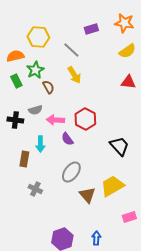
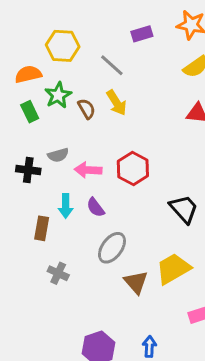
brown semicircle: (48, 87) -> (87, 109), moved
purple semicircle: (67, 139) -> (96, 207), moved

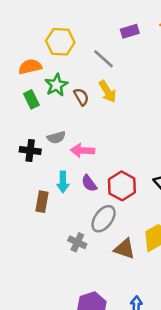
red hexagon: (133, 169) -> (122, 186), moved
gray cross: (58, 273) -> (77, 242), moved
brown triangle: (136, 282) -> (125, 249), turned -30

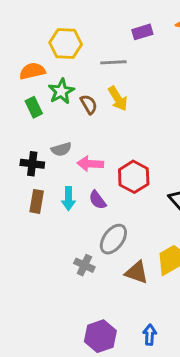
gray line: (104, 59) -> (113, 62), turned -45
red hexagon: (122, 186) -> (134, 177), moved
brown rectangle: (42, 202) -> (37, 201), moved

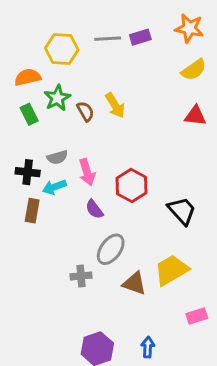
gray line: (113, 62) -> (108, 39), moved
pink arrow: (90, 164) -> (87, 172), turned -110
cyan arrow: (68, 199) -> (54, 187), moved, turned 70
gray cross: (84, 265) -> (81, 276), turned -30

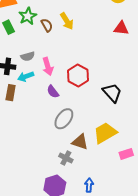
gray cross: (81, 276) -> (66, 158), moved, turned 32
pink rectangle: (197, 316) -> (126, 154), moved

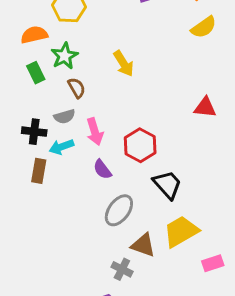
brown semicircle: (47, 25) -> (77, 88), moved
red triangle: (121, 28) -> (205, 107), moved
black trapezoid: (112, 93) -> (167, 185), moved

